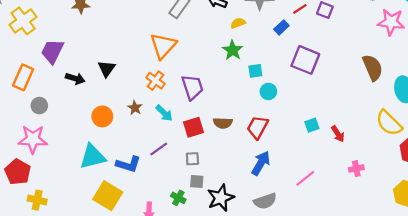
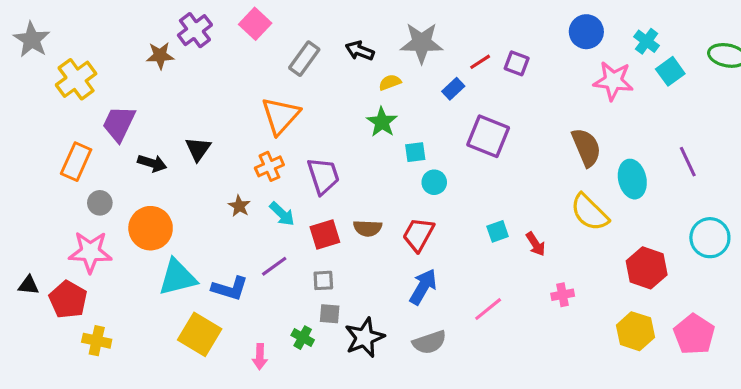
orange cross: (155, 81) -> (269, 166), turned 30
orange circle: (102, 116) -> (151, 228), moved, size x1.4
yellow semicircle: (389, 123) -> (590, 212), moved

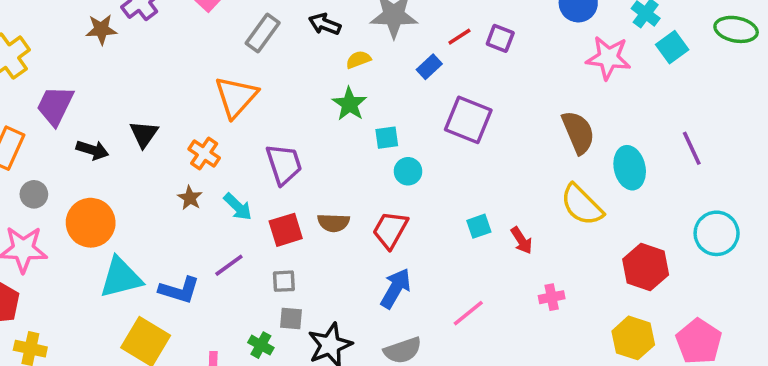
orange cross: (269, 166) -> (204, 154), moved, turned -32

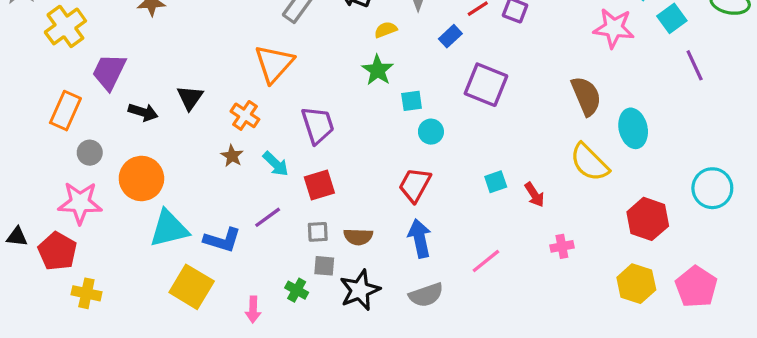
purple line: (692, 148) -> (695, 65), moved
brown semicircle: (334, 223) -> (358, 237), moved
blue arrow: (396, 288) -> (420, 238), turned -42

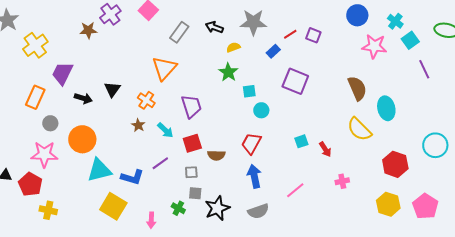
brown semicircle: (358, 237) -> (216, 155), moved

